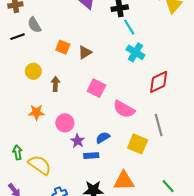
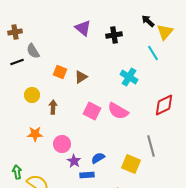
cyan line: (129, 27) -> (153, 53), moved
red diamond: (159, 82) -> (164, 105), moved
pink semicircle: (124, 109) -> (118, 111), moved

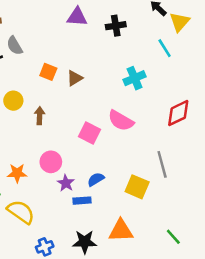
purple triangle: (83, 28) -> (77, 17), turned -36
cyan cross: (129, 77) -> (135, 78), turned 36
pink square: (92, 111) -> (90, 133), moved
orange star: (35, 134) -> (17, 173), moved

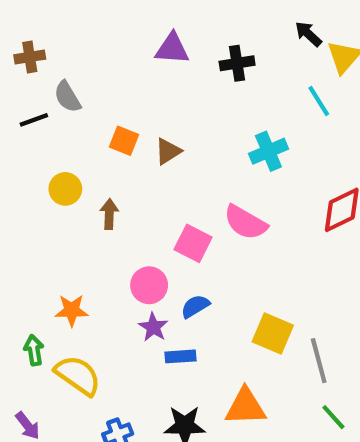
pink circle: (51, 162) -> (149, 285), moved
gray line: (162, 164) -> (319, 361), moved
blue semicircle: (96, 179) -> (195, 306), moved

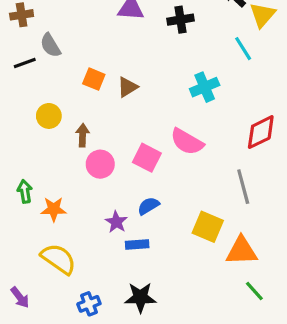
pink circle: (149, 285) -> (100, 164), moved
green arrow: (34, 350) -> (25, 191), moved
gray line: (319, 361) -> (243, 187), moved
orange triangle: (245, 407) -> (242, 251), moved

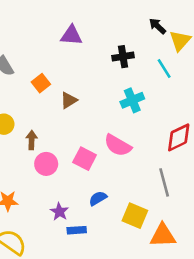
black cross: (181, 20) -> (123, 57), moved
orange square: (94, 79) -> (41, 83), moved, turned 30
blue semicircle: (148, 206) -> (98, 198), moved

